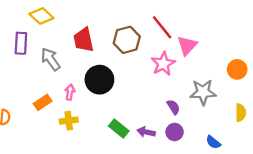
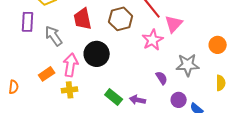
pink arrow: (70, 92) -> (71, 65), size x1.6
purple circle: (175, 132) -> (179, 100), moved

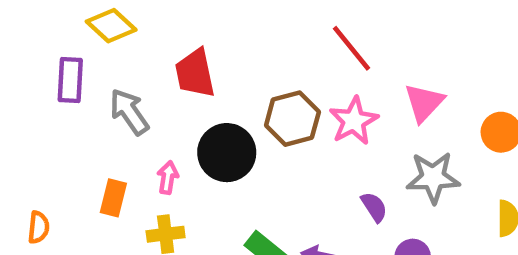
brown hexagon: (121, 19) -> (292, 119), moved
pink triangle: (174, 24) -> (424, 103), moved
pink arrow: (71, 65) -> (168, 178), size x0.6
orange rectangle: (47, 74) -> (113, 198), turned -42

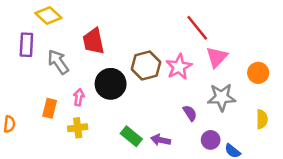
red line: (351, 48) -> (197, 28), moved

